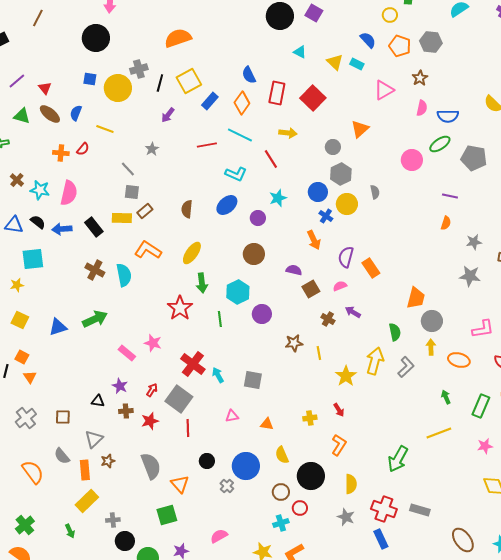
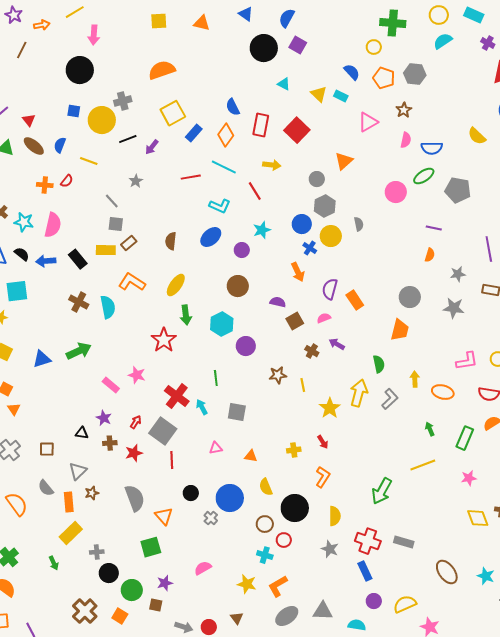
black line: (160, 83) -> (128, 139), moved, turned 54
green line: (220, 319) -> (216, 378), moved
gray circle: (432, 321) -> (410, 297), moved
cyan cross: (281, 523) -> (265, 555), turned 35

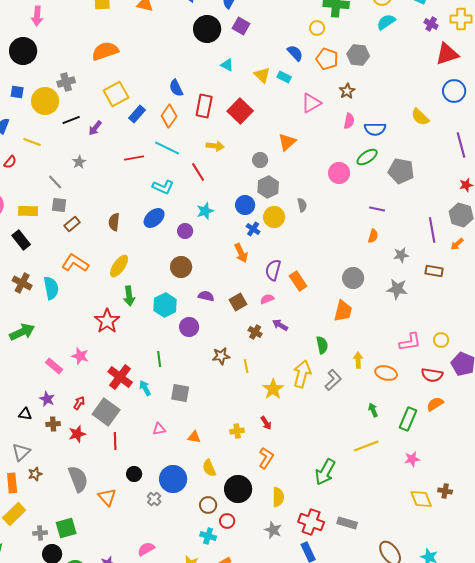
yellow rectangle: (106, 250) -> (28, 211), moved
purple semicircle: (278, 302) -> (206, 296), moved
green square: (151, 547) -> (66, 528), moved

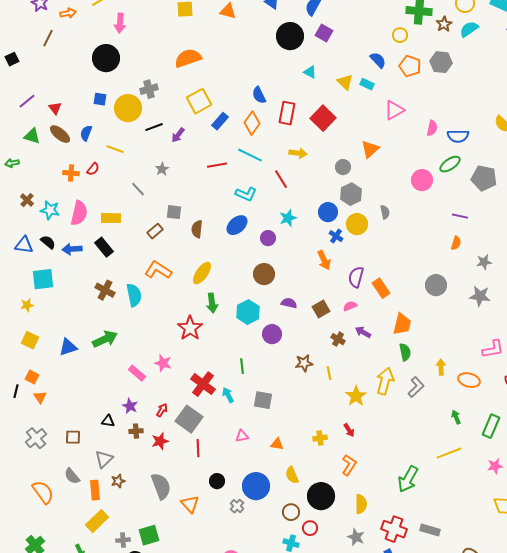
brown star: (347, 91) -> (444, 24), moved
gray square: (59, 205) -> (174, 212), moved
orange trapezoid: (343, 311) -> (402, 324), moved

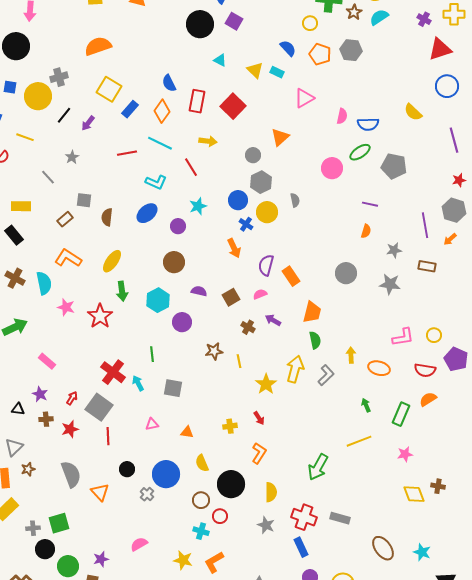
yellow square: (199, 101) -> (109, 89), turned -30
black line: (154, 127) -> (64, 115), turned -30
pink star: (163, 363) -> (66, 307), moved

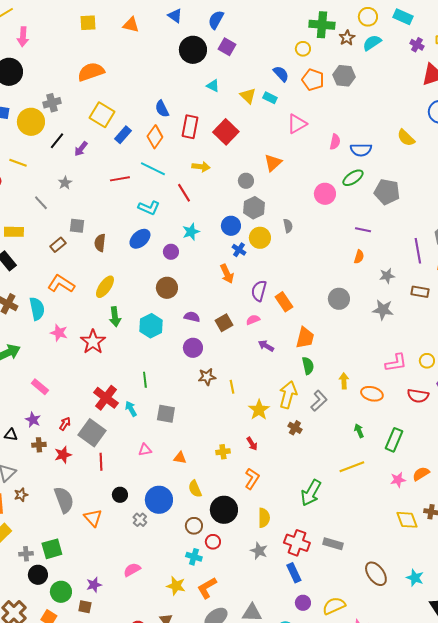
purple circle: (182, 322) -> (193, 348), moved
brown cross: (248, 327) -> (295, 428), moved
orange semicircle: (428, 399) -> (421, 474), moved

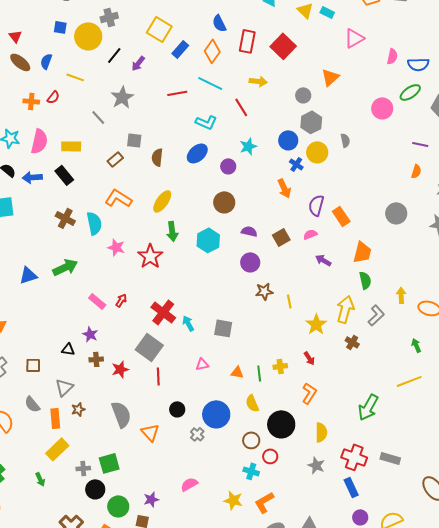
gray star: (65, 183) -> (122, 97), size x1.6
green line: (145, 380) -> (259, 373), moved
red arrow: (65, 424) -> (121, 300), moved

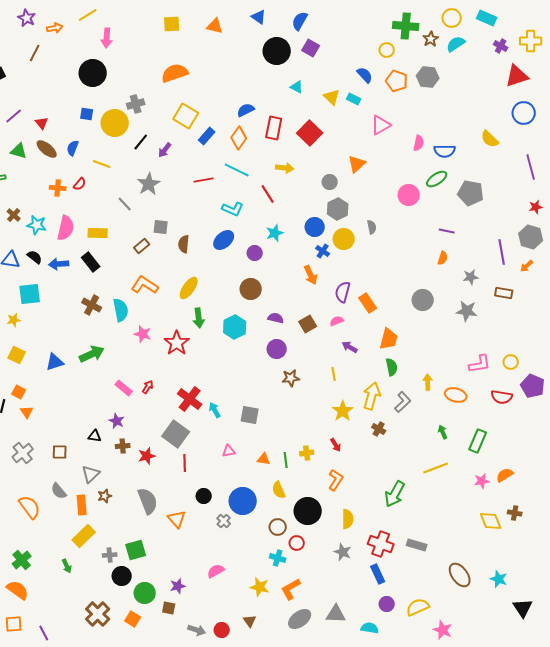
blue semicircle: (219, 23) -> (246, 110), turned 90
yellow line: (289, 301) -> (334, 374), moved

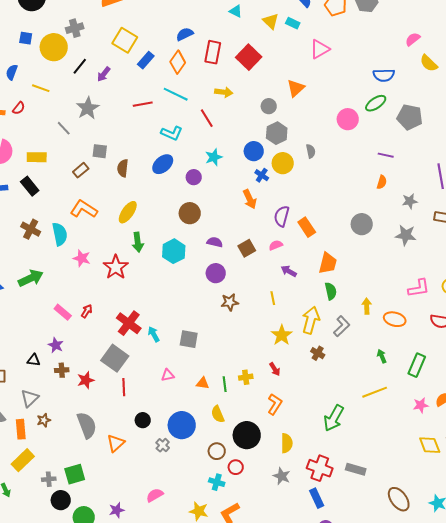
pink semicircle: (419, 143) -> (413, 39), moved, turned -140
orange triangle: (177, 519) -> (116, 443), turned 30

